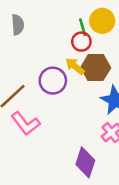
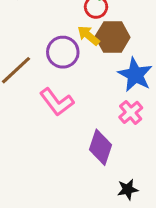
pink L-shape: (26, 123) -> (57, 102), moved

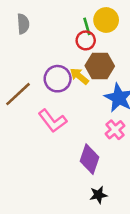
yellow arrow: (88, 36) -> (79, 76), moved
black star: (128, 189) -> (98, 195), moved

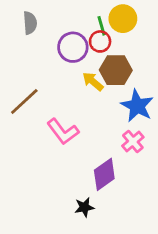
purple circle: (58, 79) -> (73, 47), moved
purple diamond: (89, 159) -> (104, 174), turned 36
black star: (98, 195) -> (84, 207), moved

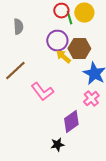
gray semicircle: (30, 23) -> (18, 27), moved
red circle: (100, 41) -> (61, 11), moved
purple circle: (73, 47) -> (57, 41), moved

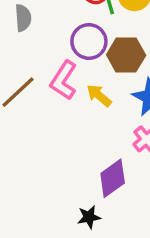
yellow arrow: (63, 57) -> (99, 96), moved
pink L-shape: (42, 92) -> (64, 80), moved, turned 70

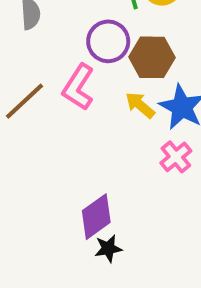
yellow arrow: (99, 96) -> (140, 105), moved
purple diamond: (113, 178) -> (96, 217), moved

